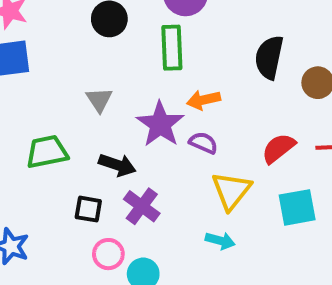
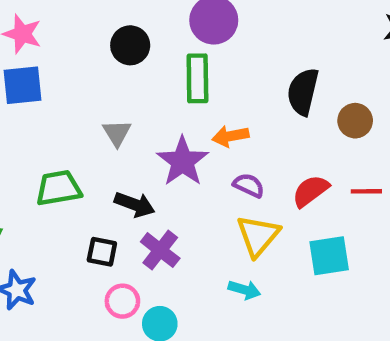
purple semicircle: (203, 143) -> (249, 185), moved

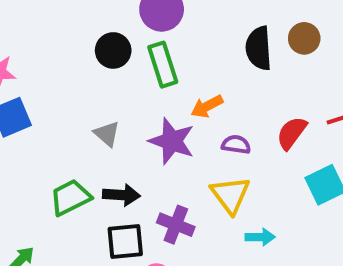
black circle: (130, 45) -> (113, 50), moved
brown circle: (355, 121) -> (304, 38), moved
black arrow: (135, 204) -> (121, 195), moved
yellow triangle: (258, 236) -> (230, 195), moved
black square: (102, 252) -> (125, 242), size x1.4

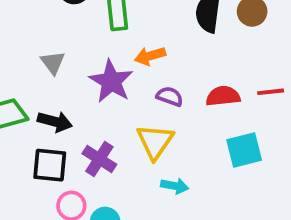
red semicircle: (292, 133) -> (223, 96), turned 36

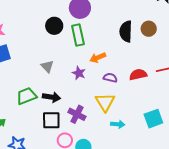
purple star: (111, 81) -> (79, 73), size x0.6
cyan square: (244, 150) -> (153, 119), moved

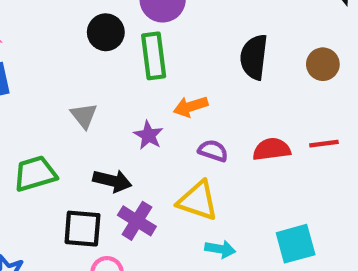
brown circle: (149, 29) -> (323, 64), moved
black arrow: (52, 97) -> (112, 181), moved
yellow triangle: (105, 102) -> (198, 201), turned -45

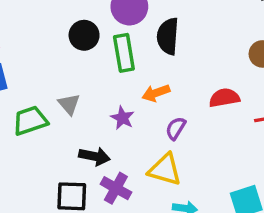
black semicircle: (254, 57) -> (168, 36), moved
red semicircle: (272, 149) -> (224, 98), moved
purple semicircle: (213, 151) -> (176, 128), turned -75
green trapezoid: (35, 174) -> (30, 121), moved

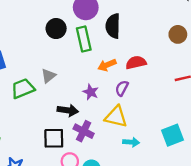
red semicircle: (224, 98) -> (136, 63), moved
gray triangle: (69, 104) -> (48, 76), turned 35
purple star: (122, 118) -> (91, 92), moved

